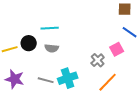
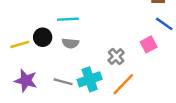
gray cross: (98, 60) -> (116, 56), moved
orange line: (108, 82) -> (123, 84), moved

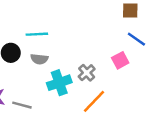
cyan cross: (90, 79) -> (59, 83), moved
gray line: (63, 82) -> (22, 105), moved

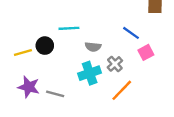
blue line: (136, 39) -> (131, 33), moved
gray semicircle: (39, 59) -> (93, 47), moved

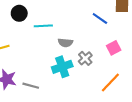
blue line: (131, 33) -> (100, 19), moved
black circle: (45, 46) -> (19, 13), moved
orange line: (122, 90) -> (110, 83), moved

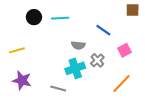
blue line: (100, 19) -> (103, 30), moved
cyan line: (43, 26) -> (60, 18), moved
gray line: (31, 86) -> (58, 89), moved

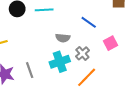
orange line: (121, 84) -> (87, 77), moved
gray line: (58, 89) -> (30, 70), moved, turned 56

